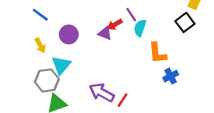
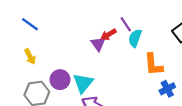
purple triangle: (105, 33) -> (98, 44), turned 32
purple circle: (69, 34) -> (60, 80), moved
cyan triangle: (61, 65) -> (83, 83), moved

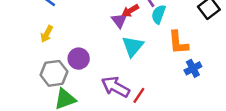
yellow arrow: (30, 57) -> (47, 34), turned 56
cyan triangle: (83, 83) -> (133, 46), moved

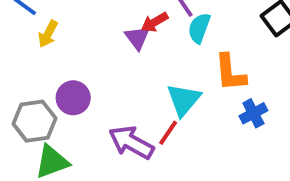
yellow arrow: (47, 34) -> (48, 34), moved
cyan triangle: (133, 46) -> (184, 100), moved
red line: (139, 95) -> (168, 133), moved

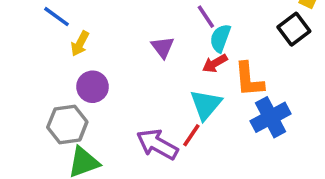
red arrow: (155, 22) -> (215, 63), moved
purple circle: (73, 98) -> (93, 87), moved
blue cross: (253, 113) -> (271, 117), size x1.5

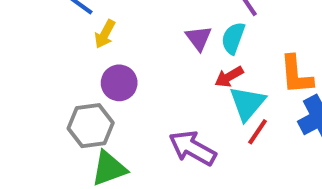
cyan semicircle: (220, 38) -> (233, 38), moved
red arrow: (215, 63) -> (229, 77), moved
red line: (191, 135) -> (258, 132), moved

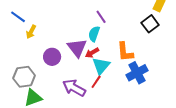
purple triangle: (199, 38) -> (77, 48), moved, size x1.5
purple circle: (119, 83) -> (52, 57), moved
red line: (258, 132) -> (96, 82), moved

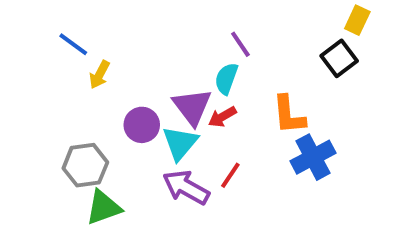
cyan triangle: (101, 66) -> (180, 143), moved

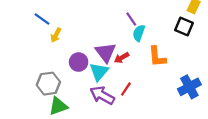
black square: (339, 58) -> (184, 27), turned -30
cyan semicircle: (226, 79) -> (139, 33), moved
blue cross: (313, 157) -> (189, 87), moved

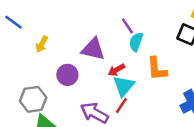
blue line: (42, 19) -> (14, 22), moved
purple triangle: (105, 52) -> (93, 49), moved, turned -40
cyan triangle: (99, 72) -> (124, 86), moved

